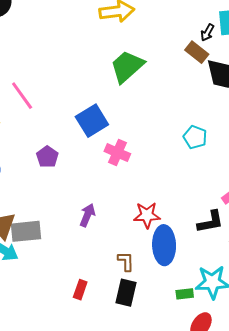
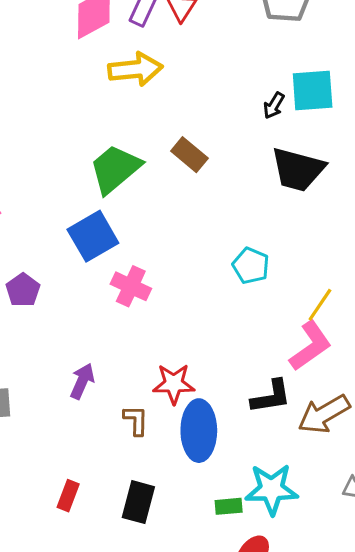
brown rectangle: (197, 52) -> (189, 155), moved
green trapezoid: (127, 66) -> (115, 169), moved
brown L-shape: (126, 261) -> (136, 420), moved

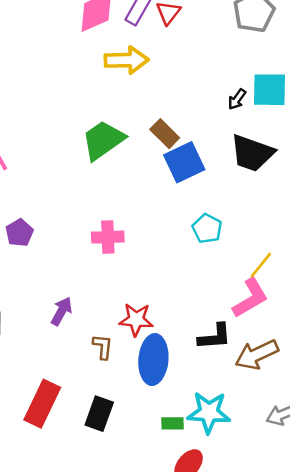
blue square: (93, 236) -> (184, 162), moved
pink cross: (131, 286) -> (108, 237), turned -32
red rectangle: (68, 496) -> (42, 404), size x1.8

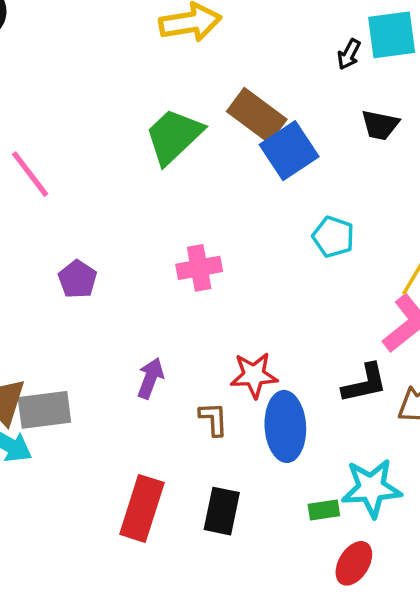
brown rectangle: (165, 134) -> (257, 115), size x1.4
black trapezoid: (252, 153) -> (380, 125), size x0.6

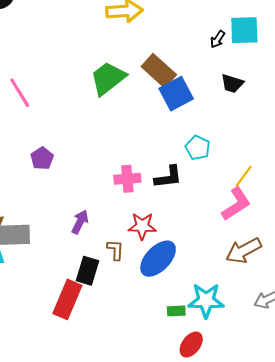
pink cross: (199, 268) -> (127, 179), moved
black L-shape: (365, 383) -> (168, 177), moved
blue ellipse: (285, 426) -> (158, 259), turned 42
black rectangle: (222, 511) -> (87, 271), moved

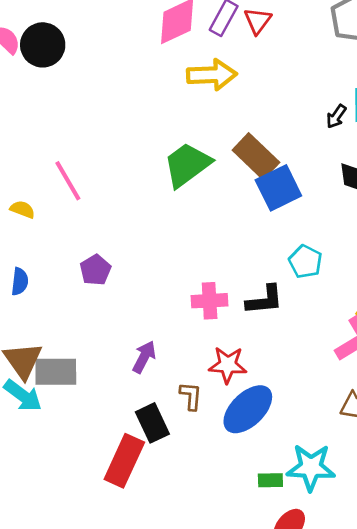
black rectangle: (87, 271) -> (152, 423), turned -44

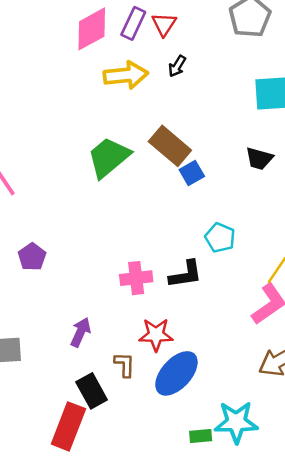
black arrow: (336, 116) -> (177, 66), moved
blue square: (278, 188) -> (192, 173), size x0.6

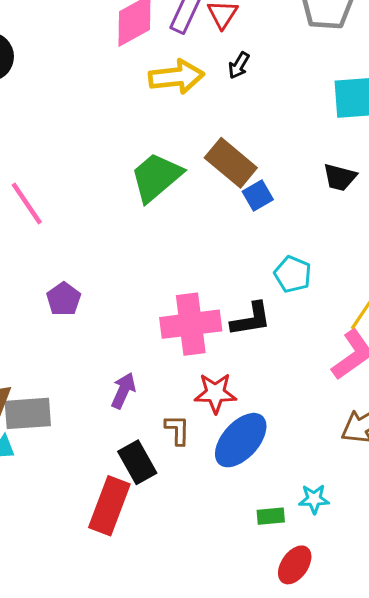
pink cross: (136, 278) -> (191, 324), size x1.5
cyan star: (236, 422) -> (314, 499), size x0.6

